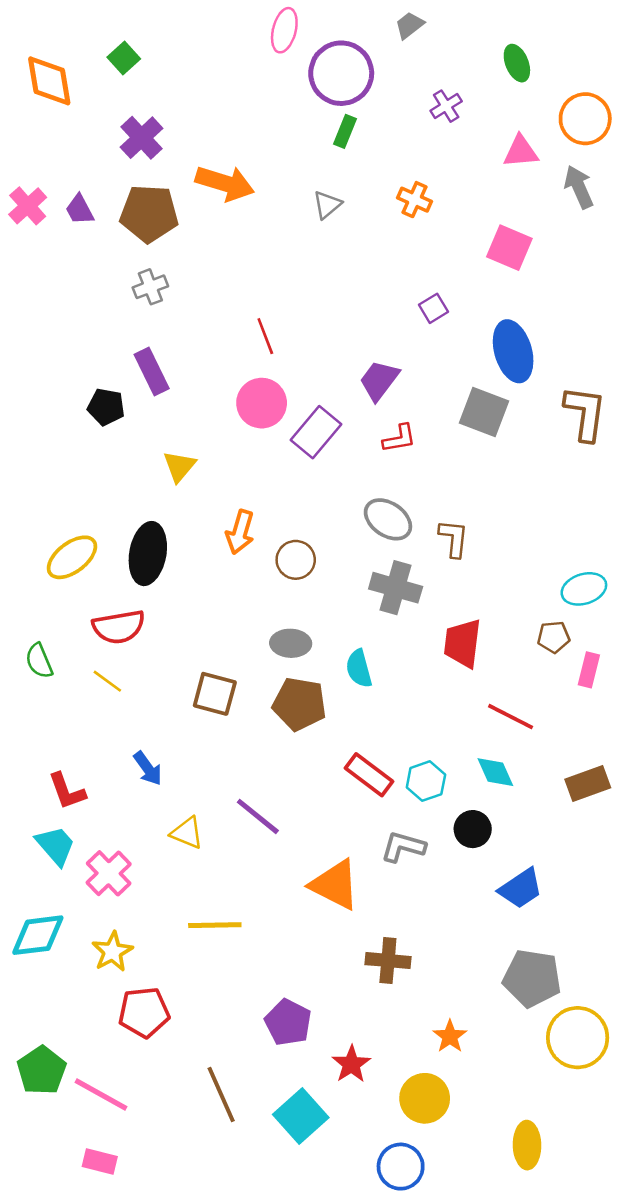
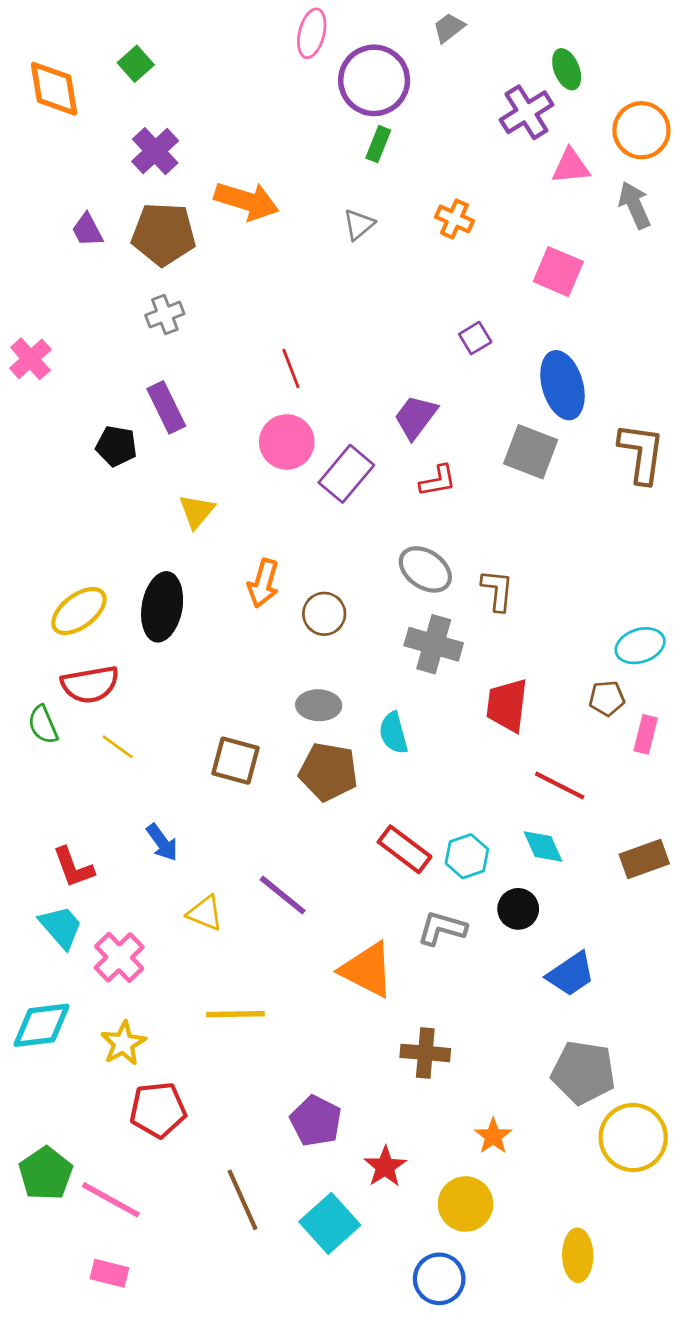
purple cross: (446, 106) -> (526, 112), moved, size x1.5
pink cross: (28, 206) -> (30, 359), moved
red semicircle: (119, 627) -> (90, 684), moved

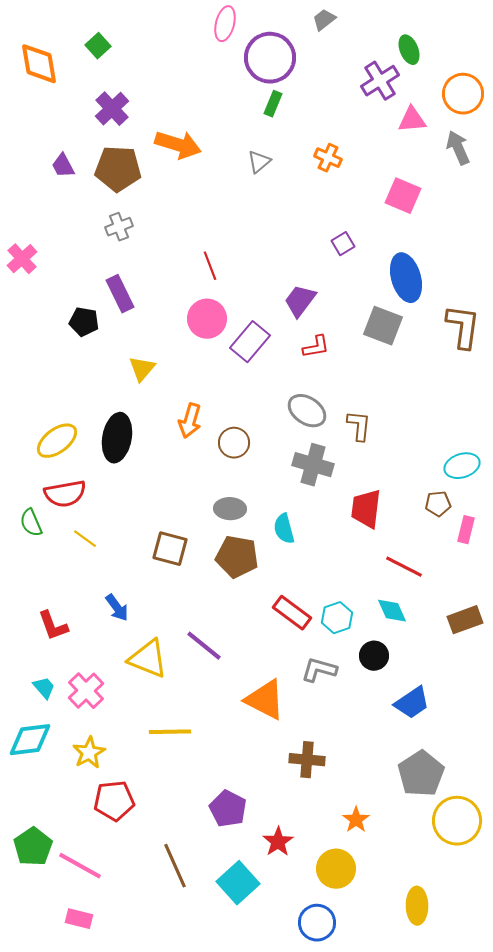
yellow triangle: (205, 913) -> (148, 659), size x1.5
cyan trapezoid: (61, 927) -> (44, 688), moved, size x0.7
gray pentagon: (583, 1072) -> (421, 774), turned 30

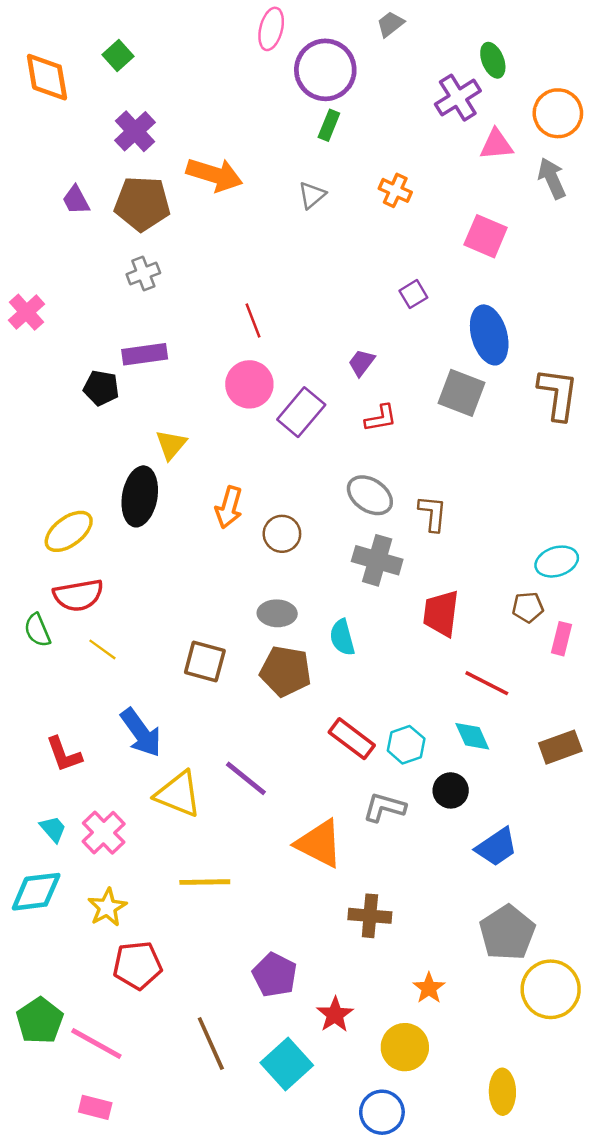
purple rectangle: (120, 294) -> (145, 354), turned -72
purple trapezoid: (300, 301) -> (361, 363), size x0.7
black ellipse: (117, 438) -> (140, 496), moved
blue arrow: (117, 608) -> (141, 733), size x1.5

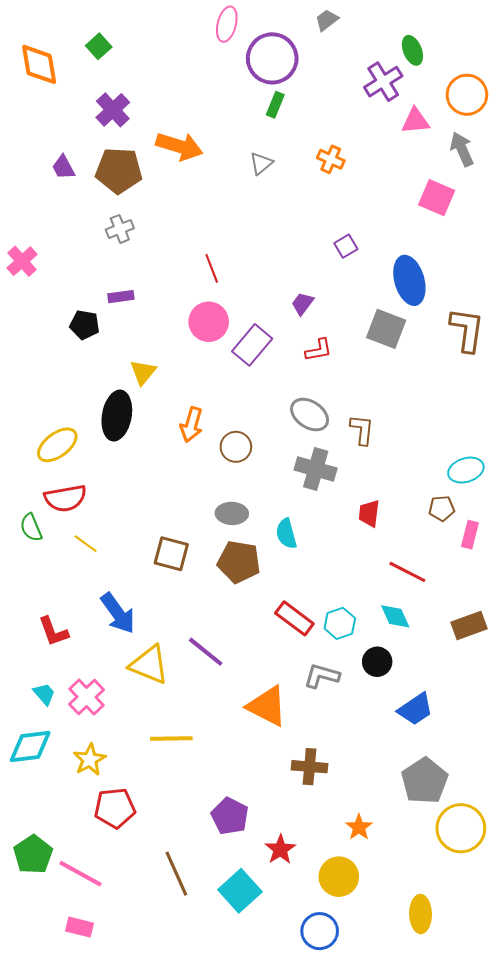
pink square: (486, 236) -> (437, 198), moved
purple rectangle: (145, 354) -> (121, 297), size x0.7
red trapezoid: (441, 613) -> (369, 513), size x0.7

